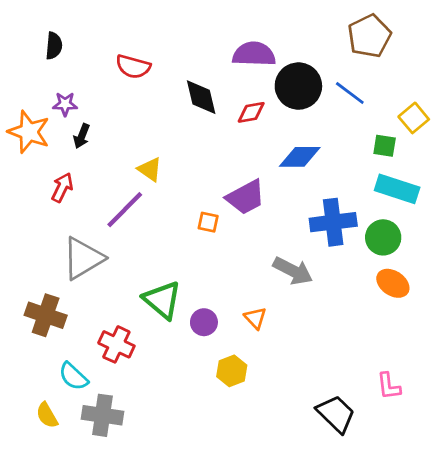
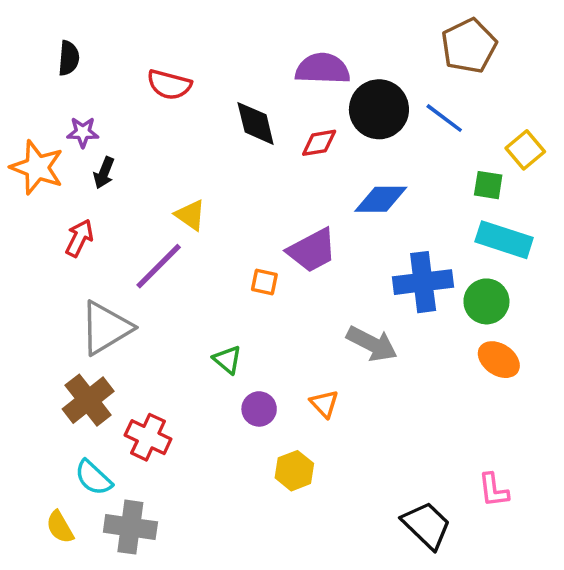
green triangle: (162, 300) -> (227, 360), moved, size x0.6
brown cross: (46, 315) -> (88, 400), moved, turned 33

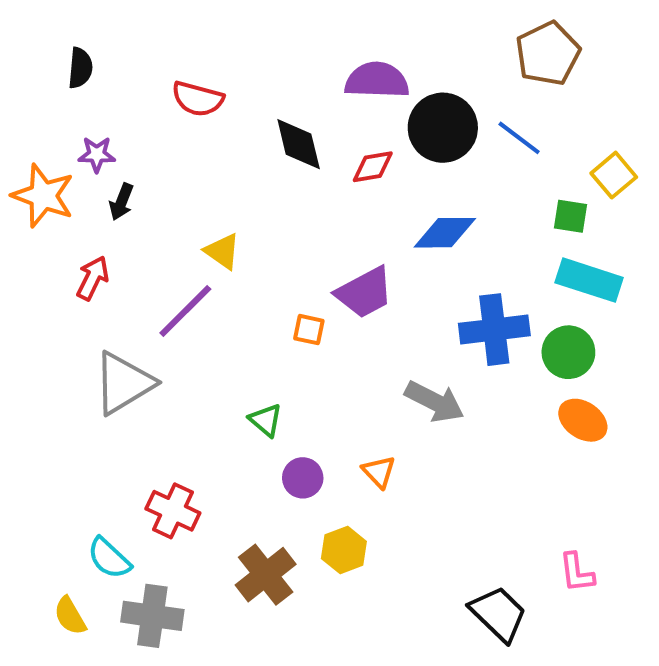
brown cross: (88, 400) -> (266, 575), moved

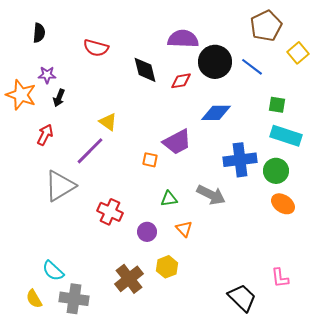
yellow square: (614, 175) -> (298, 53), moved
green triangle: (266, 420) -> (169, 199), moved, turned -48
red cross: (173, 511) -> (110, 212), moved

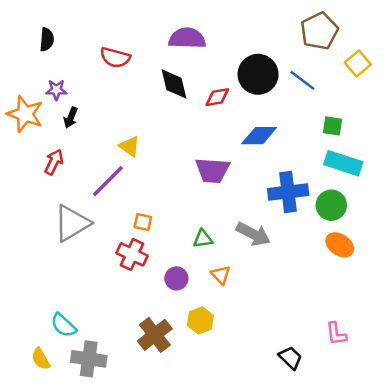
purple semicircle: (183, 39) -> (187, 38), moved
purple trapezoid: (177, 142) -> (212, 170), turned 32
orange square: (150, 160) -> (143, 222), moved
black trapezoid: (242, 298) -> (290, 358), size x0.7

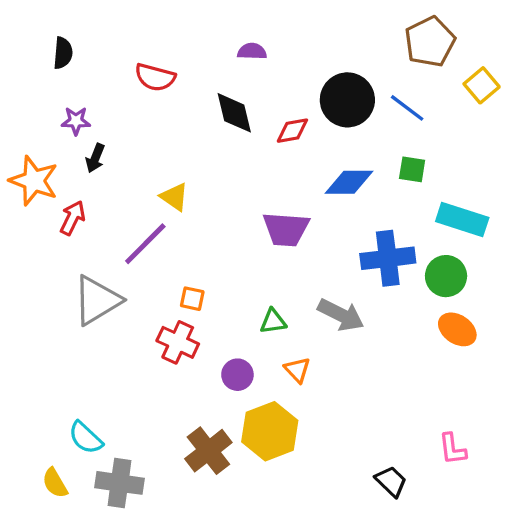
purple semicircle: (187, 38) -> (252, 51), size x0.6
orange star: (25, 114) -> (34, 181), moved
green square: (332, 126) -> (412, 169), moved
yellow hexagon: (200, 320) -> (270, 431), size x1.6

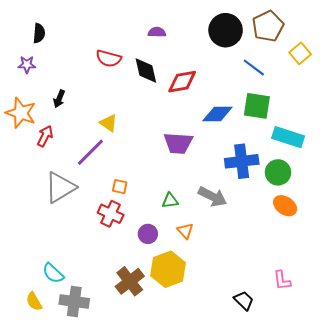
red semicircle: (155, 77) -> (109, 58), moved
black circle: (347, 100) -> (226, 30), moved
purple star: (76, 121) -> (27, 64), moved
red diamond: (292, 131) -> (182, 82), size x1.4
green square: (412, 169) -> (257, 106), size x1.6

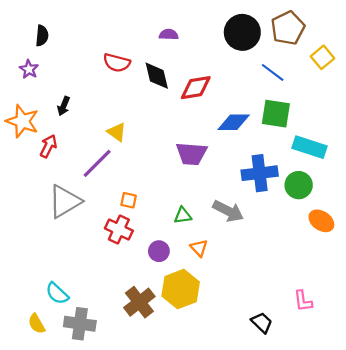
purple star: (27, 64) -> (29, 69), turned 30
orange ellipse: (285, 206) -> (321, 221), moved

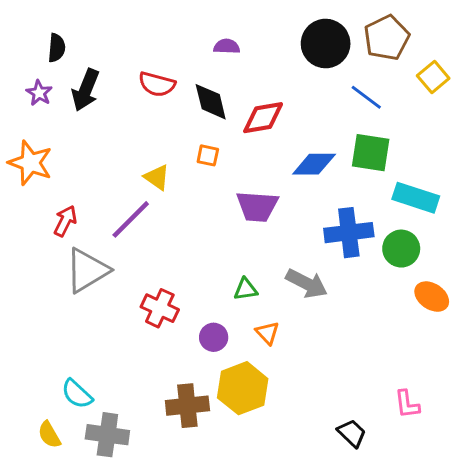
black arrow: (64, 106) -> (86, 90), moved, size x1.6
red arrow: (48, 146) -> (65, 221), moved
orange square: (129, 200) -> (208, 155), moved
brown cross: (139, 302) -> (187, 406), turned 32

